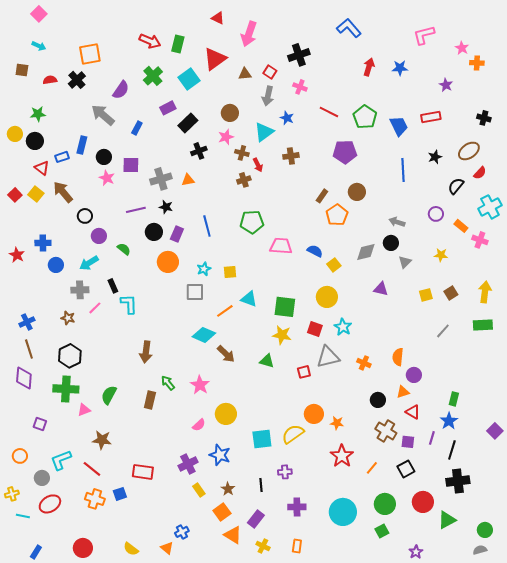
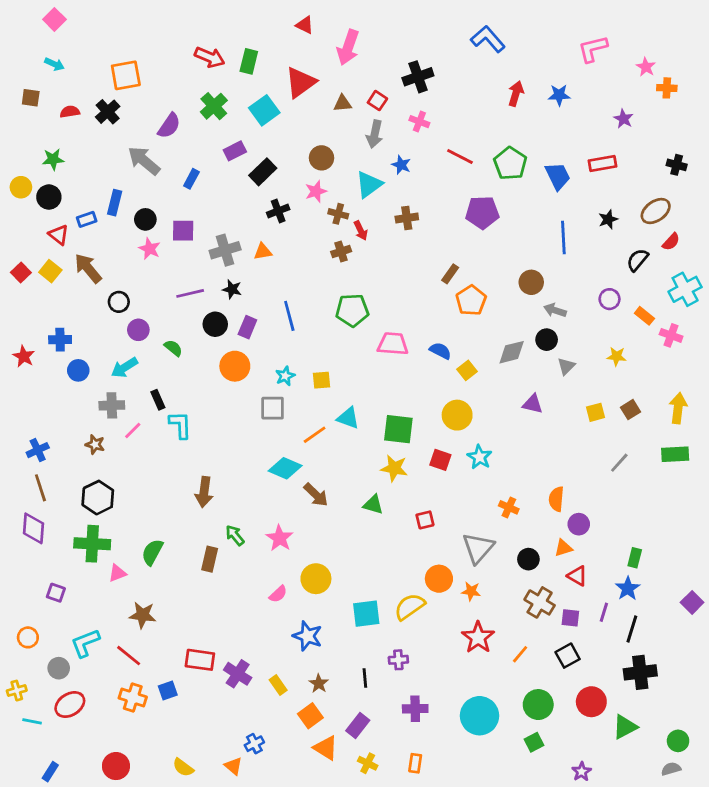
brown circle: (357, 192) -> (531, 282), moved
gray triangle: (328, 357) -> (478, 548), moved, turned -35
purple cross: (188, 464) -> (238, 674), moved, turned -30

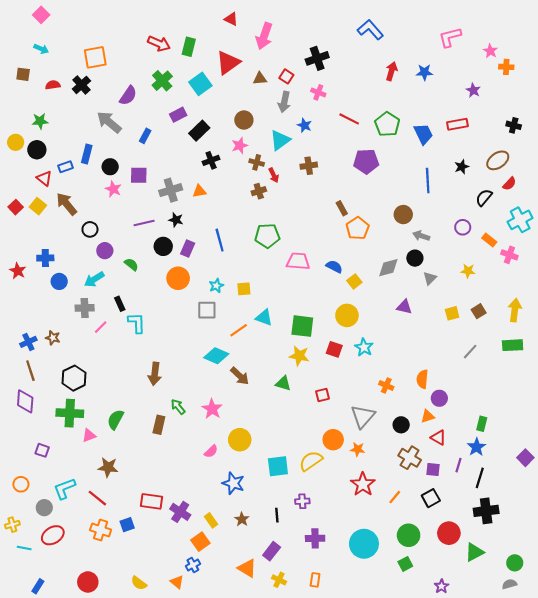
brown rectangle: (450, 274) -> (342, 208), turned -64
brown star: (95, 444) -> (53, 338), moved
orange square: (310, 716) -> (200, 542), moved

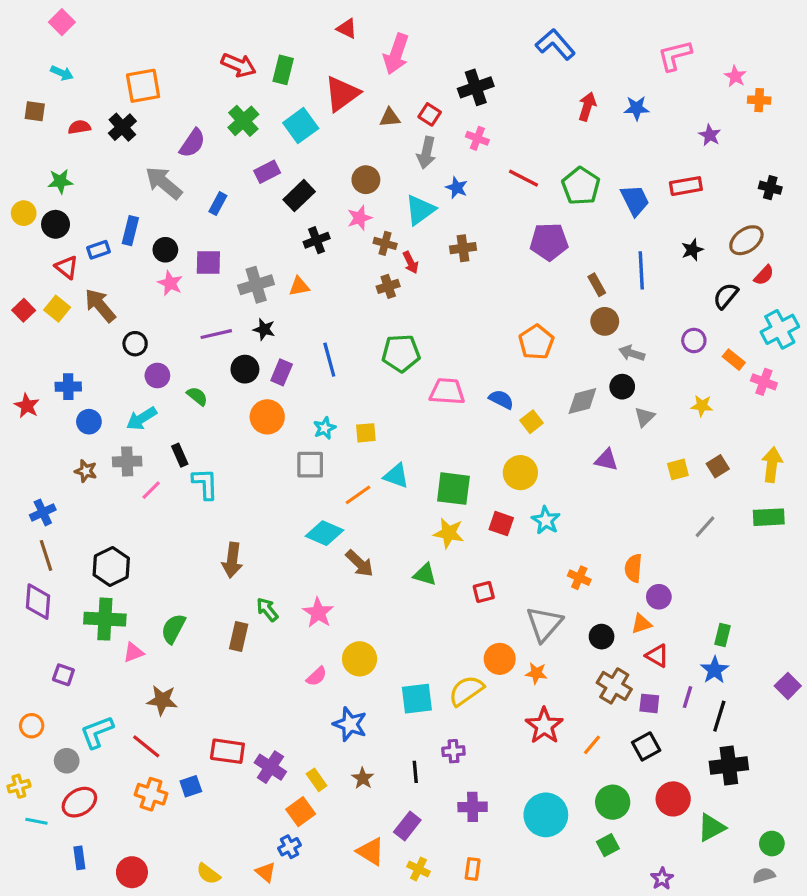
brown rectangle: (342, 208) -> (597, 285), moved
brown star: (53, 338) -> (86, 471), moved
blue rectangle: (38, 586) -> (79, 858), moved, turned -40

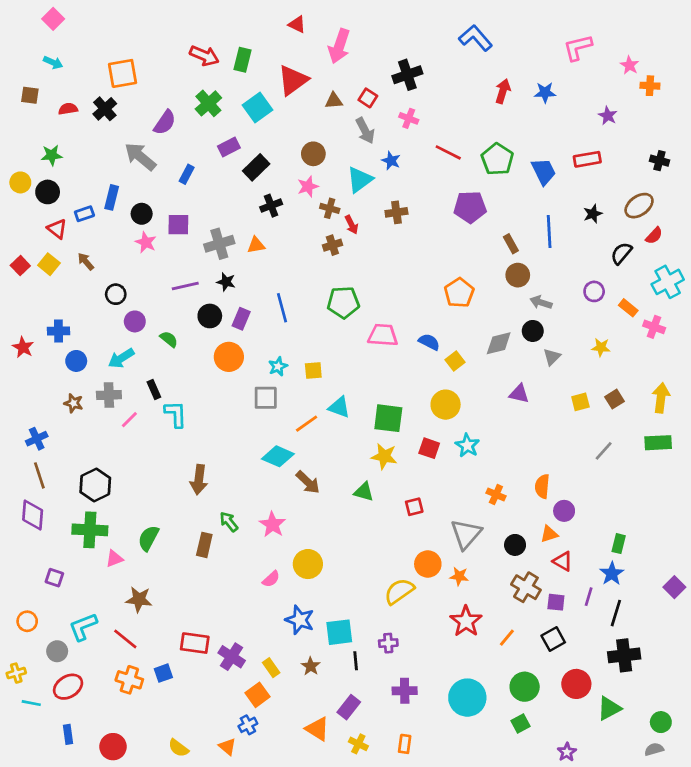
gray arrow: (426, 153) -> (365, 131), turned -40
brown arrow: (100, 305) -> (86, 261), size x0.6
cyan square: (417, 699) -> (339, 632), moved

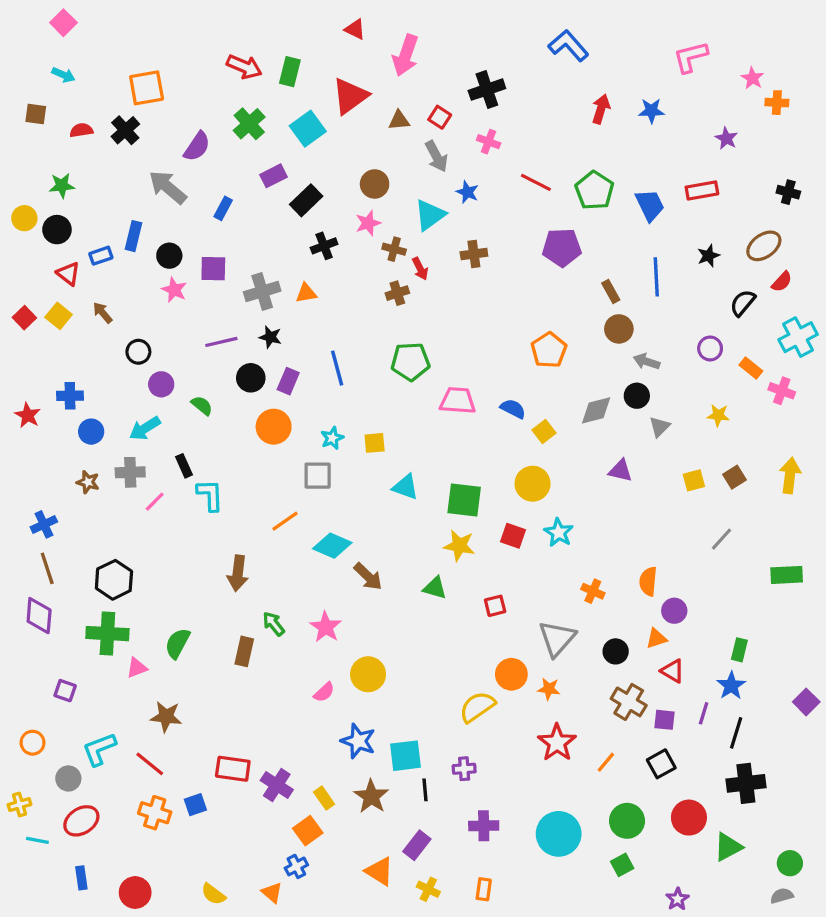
orange line: (307, 424) -> (285, 521), moved
green rectangle: (658, 443) -> (787, 575), moved
brown star: (311, 666) -> (371, 796), size x1.5

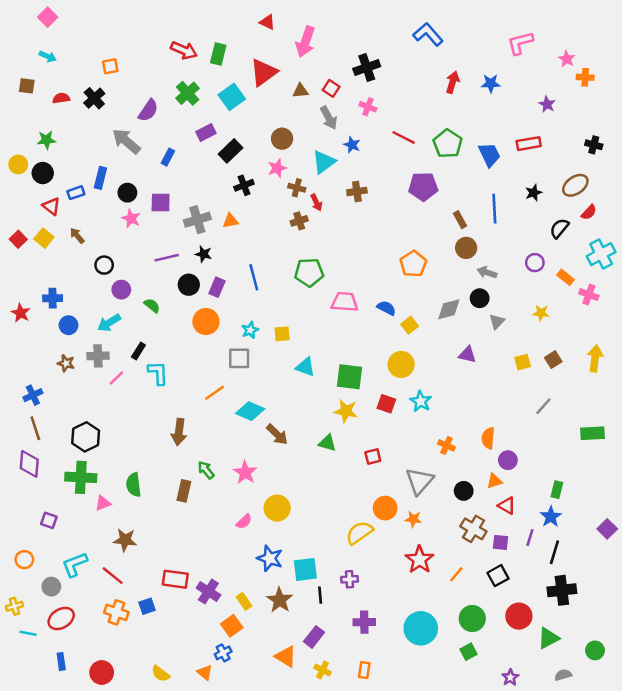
orange square: (147, 88) -> (110, 66), size x0.6
black rectangle: (184, 466) -> (138, 351), turned 56
green semicircle: (177, 643) -> (134, 485), turned -35
gray semicircle: (782, 896) -> (563, 675), moved

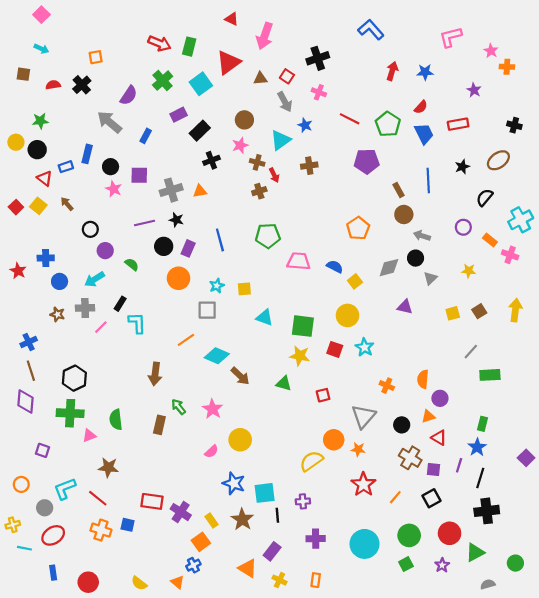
red semicircle: (589, 212) -> (421, 107), moved
green rectangle: (593, 433) -> (490, 375), moved
blue square: (147, 606) -> (128, 525), turned 32
purple star: (510, 677) -> (442, 565), moved

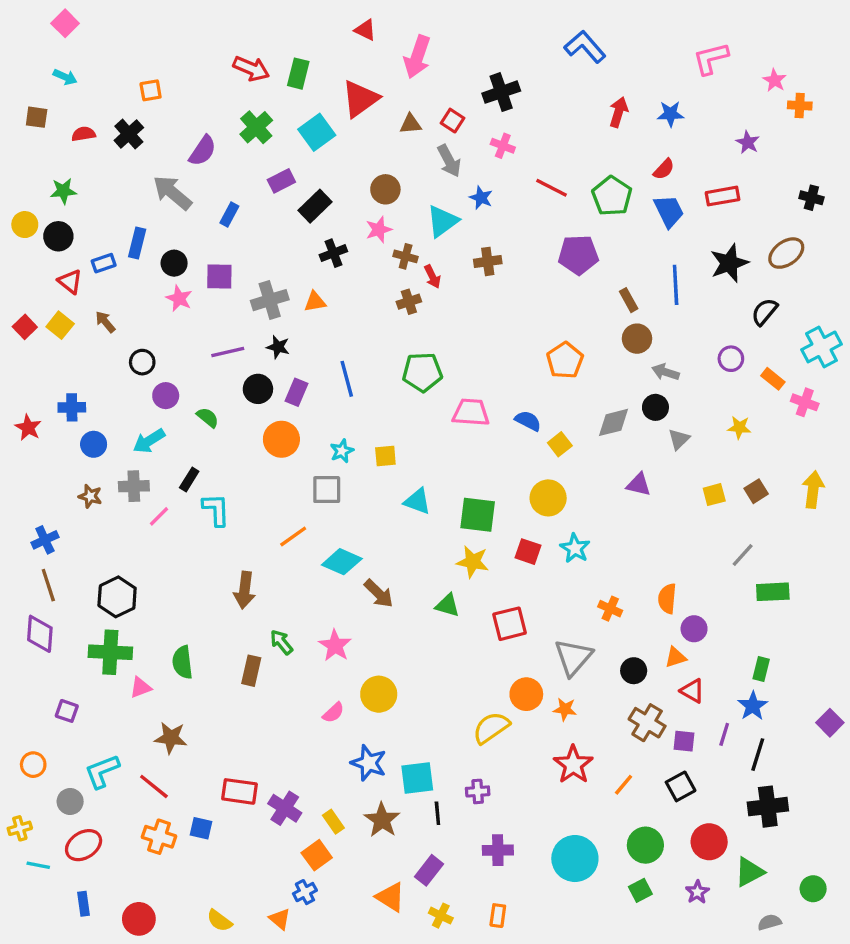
black star: (462, 167) -> (729, 263), size x1.6
red square: (323, 395) -> (510, 624), size x1.5

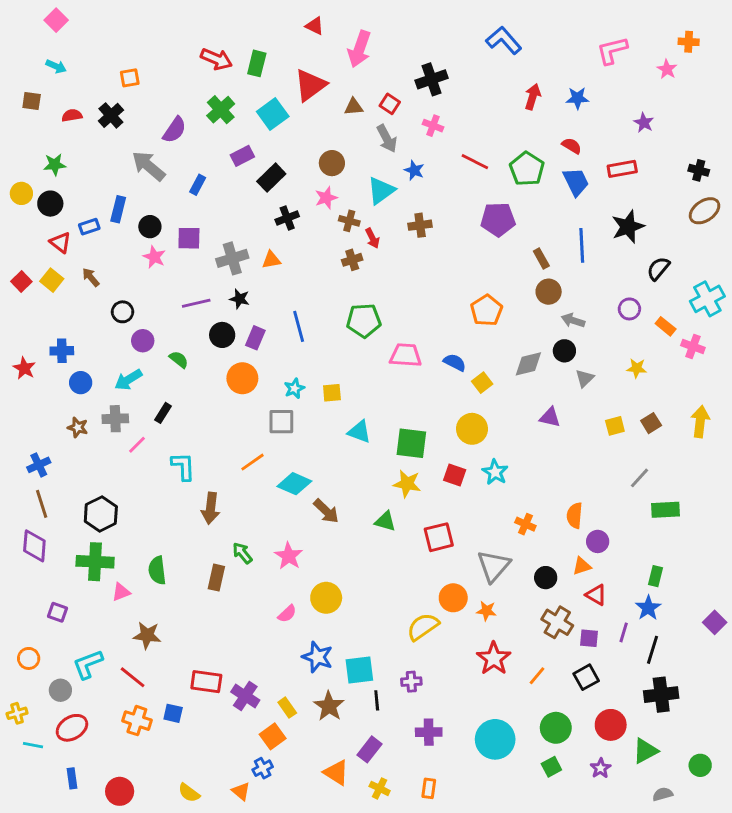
orange cross: (800, 105) -> (689, 42), moved
red semicircle: (664, 169) -> (572, 146), turned -102
brown ellipse: (786, 253) -> (705, 211), moved
cyan L-shape: (216, 510) -> (183, 466), moved

